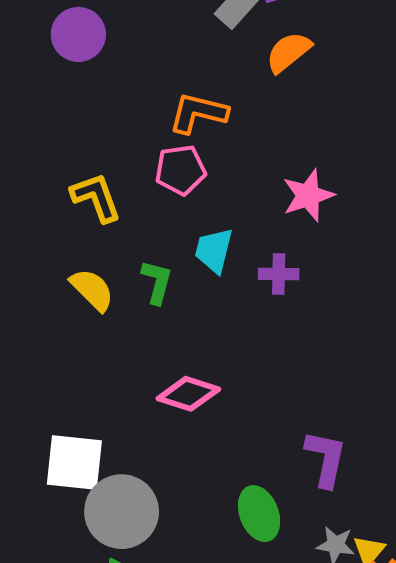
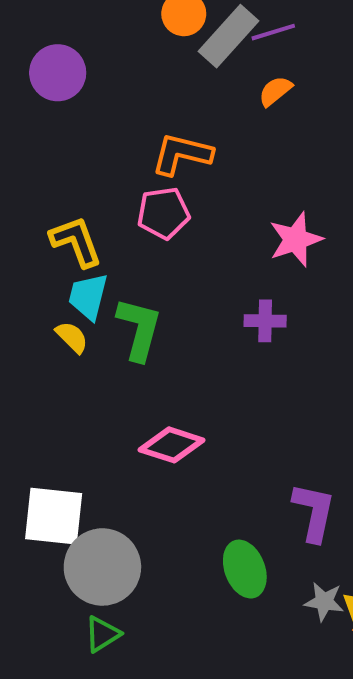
orange semicircle: (288, 52) -> (275, 91), size x0.7
cyan trapezoid: (214, 250) -> (88, 296), moved
green L-shape: (157, 282) -> (139, 329), size x1.4
yellow semicircle: (92, 290) -> (72, 337), size x0.7

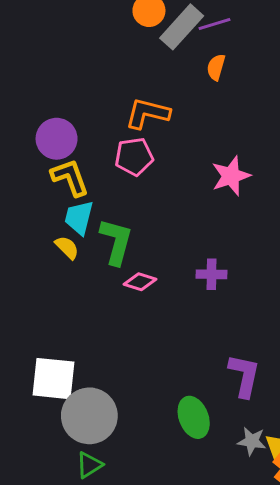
purple circle: (58, 73) -> (57, 139), moved
orange semicircle: (275, 91) -> (216, 67), turned -35
purple cross: (265, 321) -> (212, 274), moved
pink diamond: (172, 445) -> (140, 282), moved, size x0.7

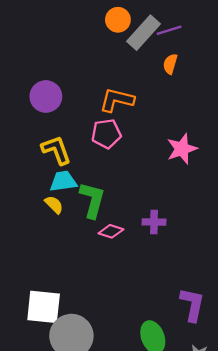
purple circle: (57, 139) -> (46, 96), moved
cyan trapezoid: (79, 218) -> (63, 181), turned 68
purple cross: (212, 274) -> (154, 222), moved

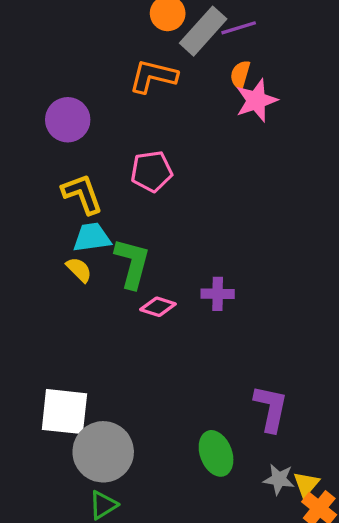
orange L-shape: (117, 100) -> (153, 76), moved
pink star: (182, 149) -> (256, 100), moved

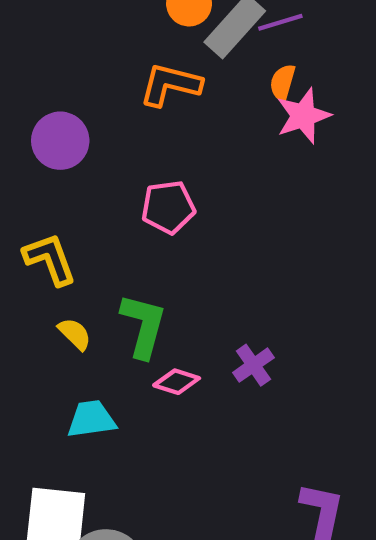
yellow L-shape: (82, 194) -> (50, 259), moved
cyan trapezoid: (92, 237) -> (91, 419), moved
purple cross: (218, 294) -> (253, 365), turned -36

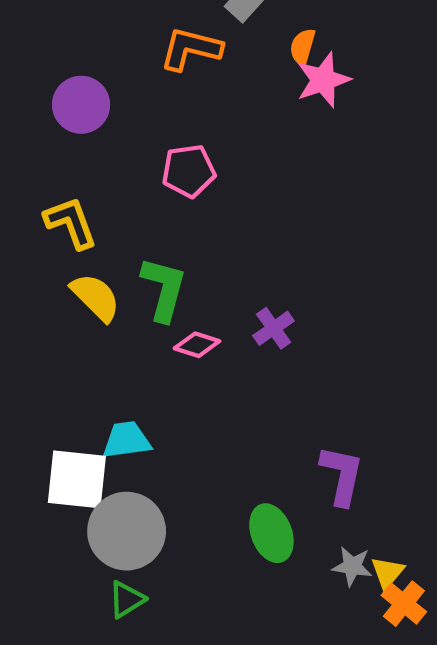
yellow semicircle: (75, 334) -> (96, 297), size x1.5
cyan trapezoid: (91, 419) -> (127, 440), moved

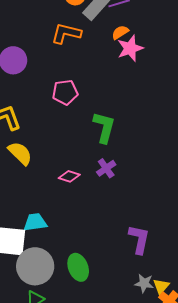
orange semicircle: (303, 47) -> (120, 32), turned 42
green L-shape: (164, 289) -> (104, 127), moved
green ellipse: (271, 533) -> (78, 267), moved

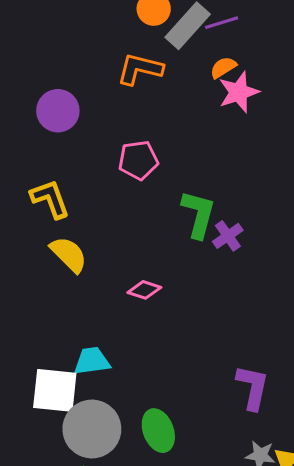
purple cross: (106, 168) -> (228, 236), moved

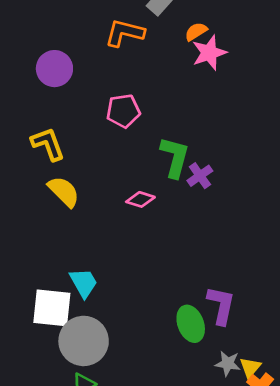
pink diamond: (144, 290) -> (140, 199), moved
cyan trapezoid: (92, 361) -> (84, 283), turned 68
green ellipse: (158, 431) -> (191, 324), moved

